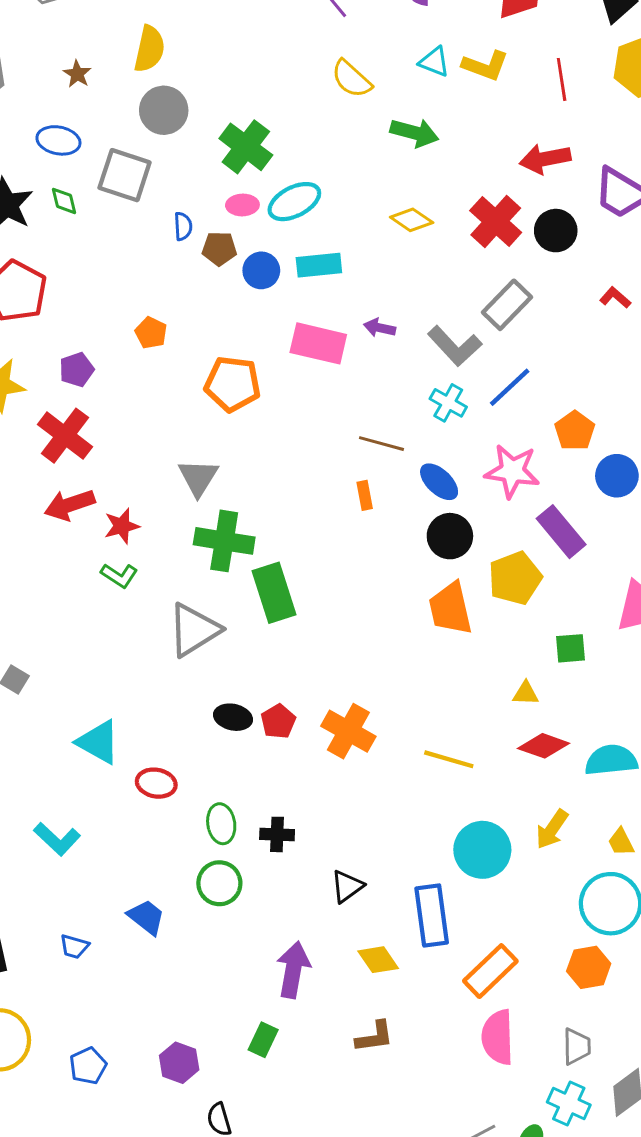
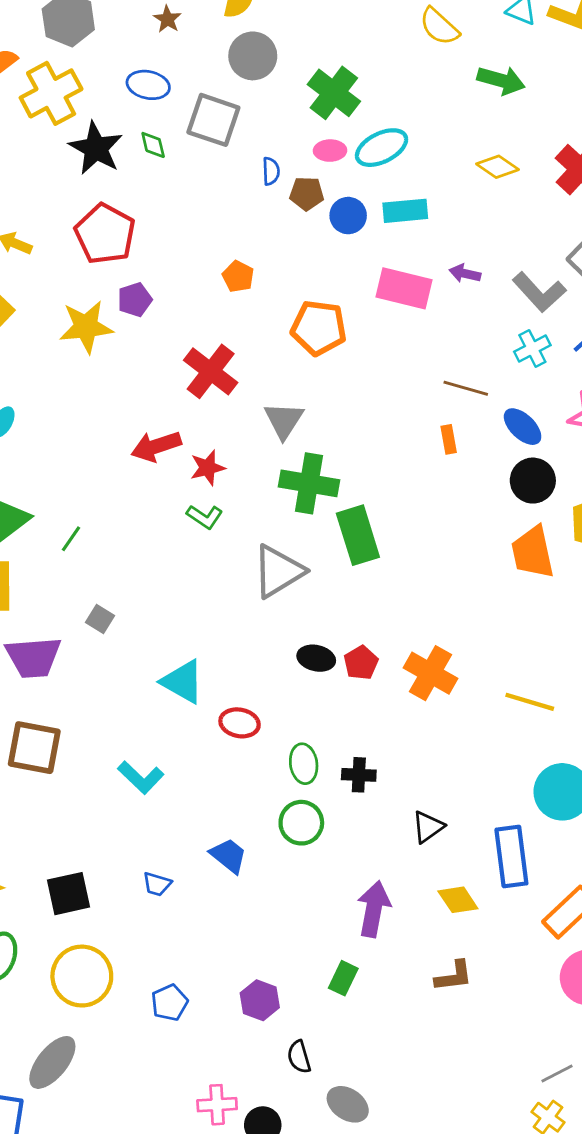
purple pentagon: (77, 370) -> (135, 300), moved
cyan cross: (448, 403) -> (532, 348), turned 33
red cross: (65, 436) -> (211, 371), moved

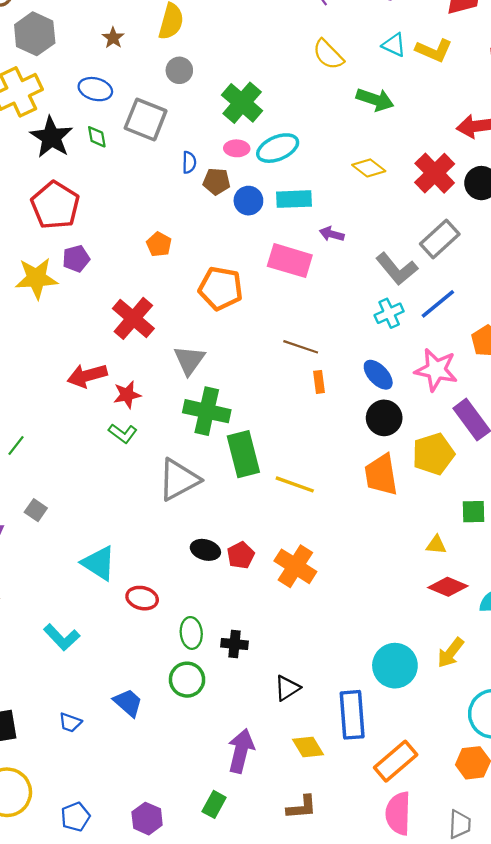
gray circle: (253, 56) -> (179, 70), size x0.7
purple arrow: (465, 273) -> (332, 234), moved
brown line: (466, 388) -> (301, 347), moved
yellow line: (530, 702) -> (295, 484), moved

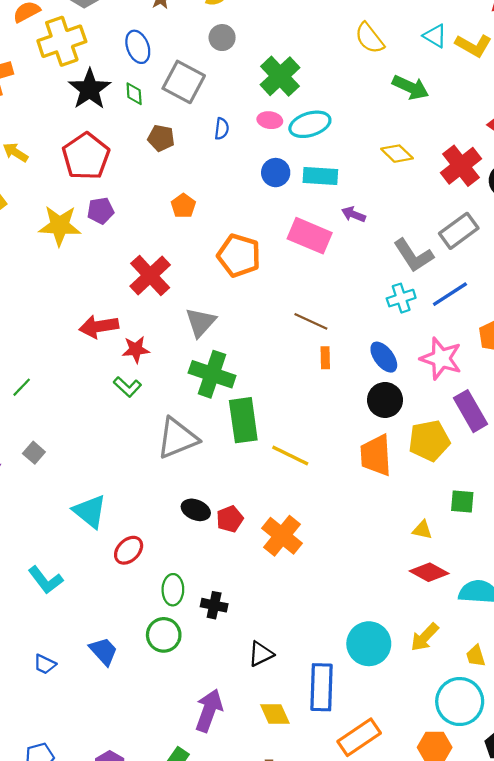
blue ellipse: (95, 89) -> (138, 47), turned 48
brown pentagon: (217, 181) -> (161, 138), moved
red ellipse: (142, 598) -> (129, 550), turned -64

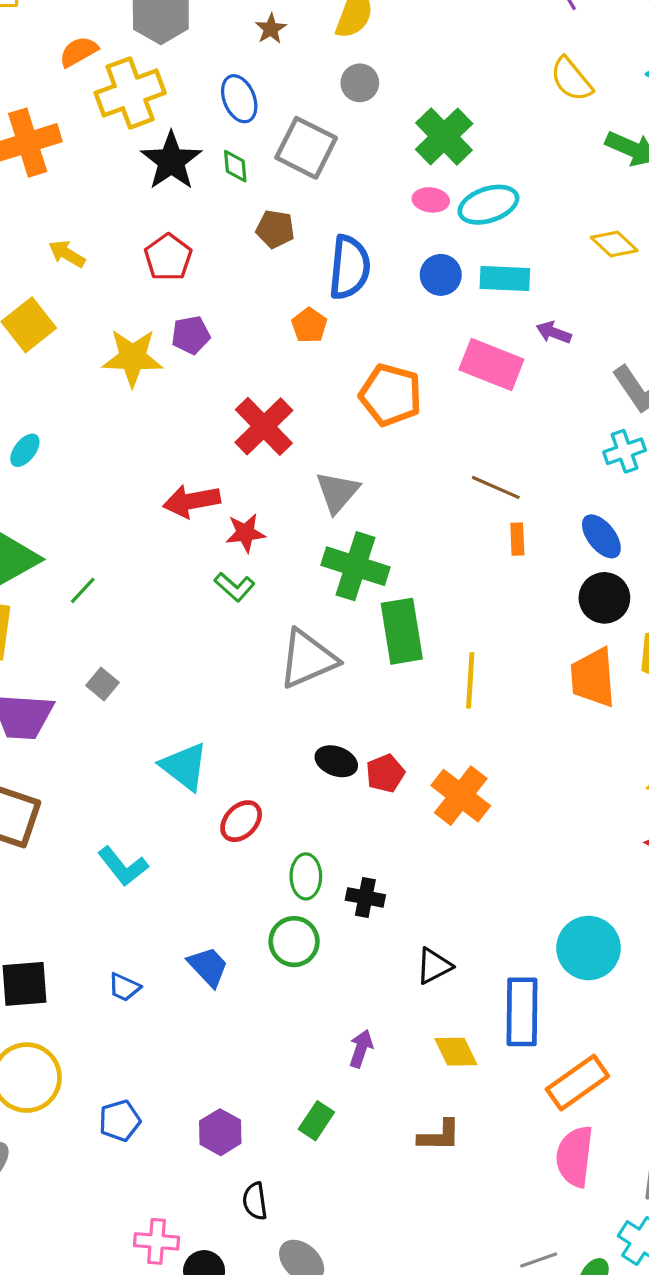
blue semicircle: (222, 129) -> (349, 267), moved, size x2.0
red pentagon: (86, 156) -> (168, 257), size x0.7
yellow line: (290, 455) -> (470, 680), turned 69
purple arrow: (209, 710) -> (361, 1049), size x0.6

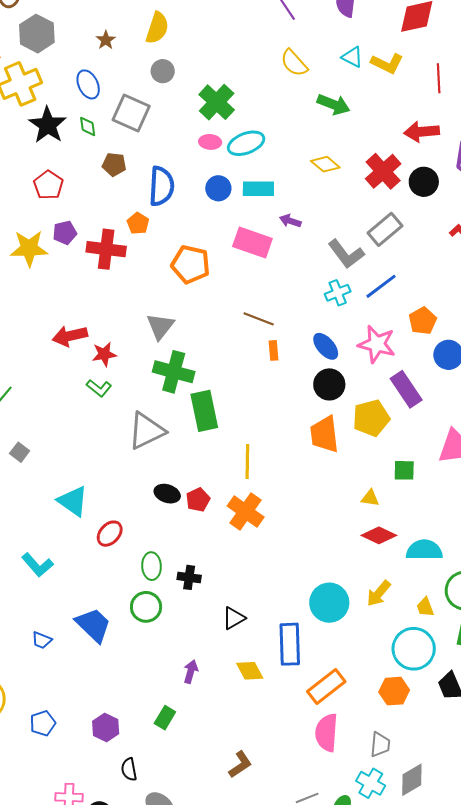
red cross: (264, 426) -> (106, 249), moved, turned -36
yellow line: (470, 680) -> (247, 462), moved
blue trapezoid: (208, 967) -> (93, 625), size x1.4
brown L-shape: (439, 1136) -> (240, 764), moved, turned -32

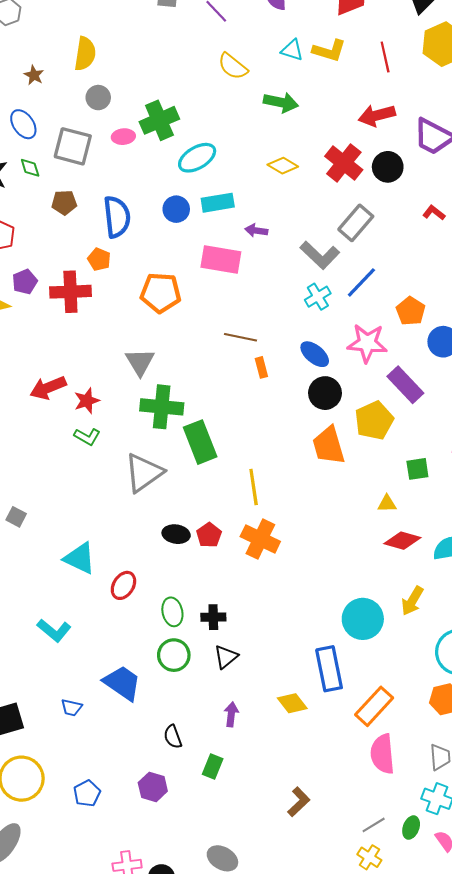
green cross: (217, 102) -> (159, 120), turned 33
pink ellipse: (210, 142) -> (123, 137), moved
black triangle: (234, 618) -> (226, 657), moved
black semicircle: (129, 769) -> (173, 737), moved

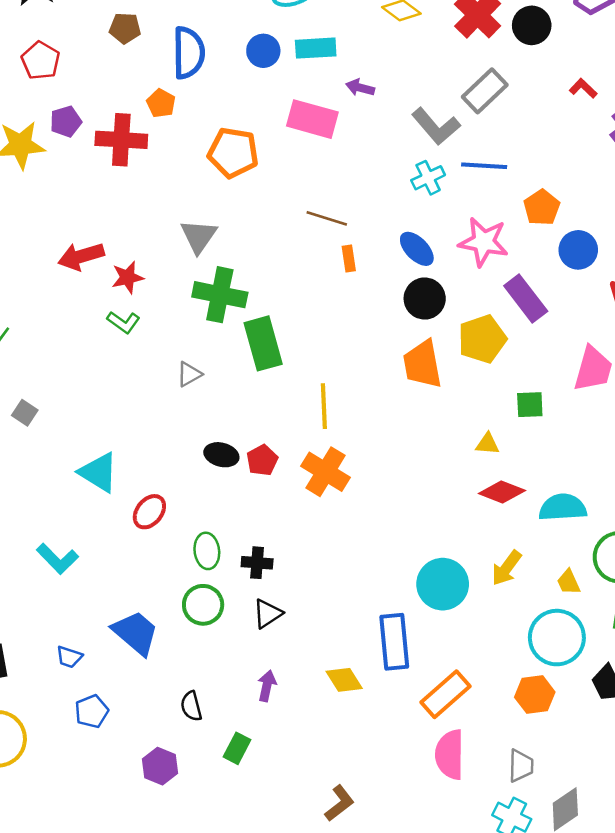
blue line: (361, 282) -> (484, 166), turned 44
gray triangle: (144, 473) -> (189, 374), size x0.5
blue pentagon: (87, 793) -> (92, 711), moved

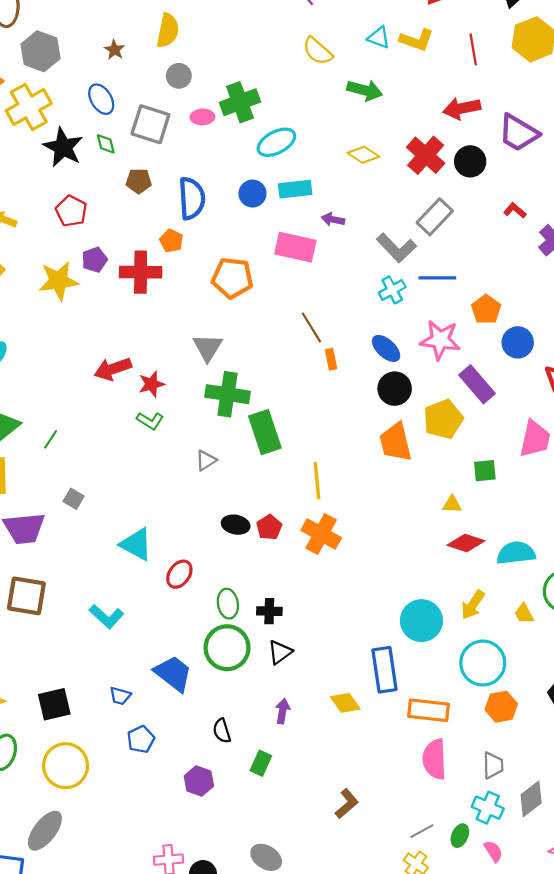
brown line: (327, 218) -> (311, 327), turned 44
green circle: (203, 605) -> (227, 648), size x1.4
cyan circle: (557, 638) -> (483, 663), moved
orange rectangle: (446, 694) -> (429, 710), turned 51

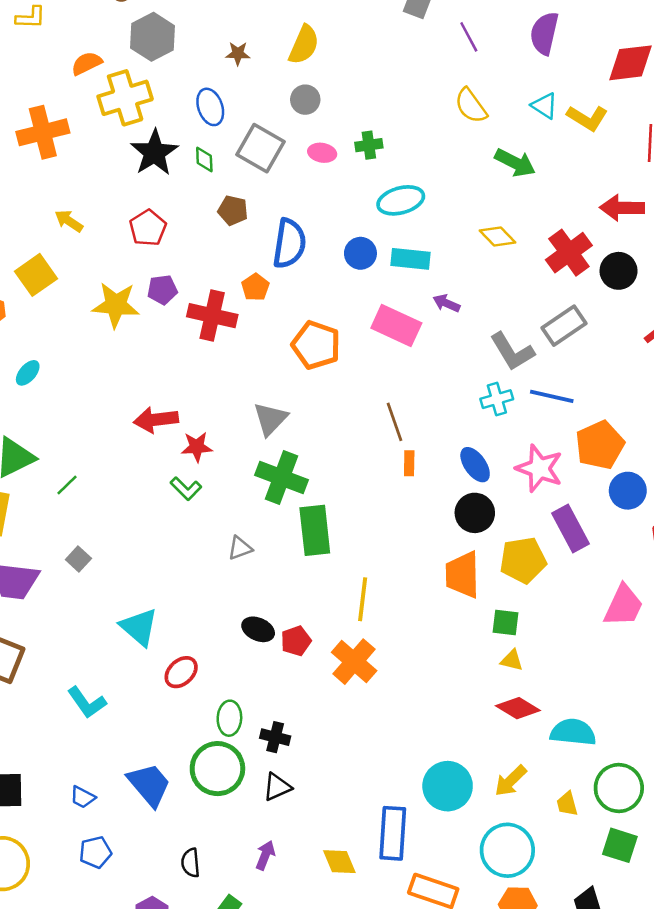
brown star: (114, 50) -> (238, 54), turned 30
green cross: (240, 102) -> (369, 145), size x0.6
orange pentagon: (486, 309) -> (600, 445), size x1.4
green square: (485, 471) -> (506, 623), moved

